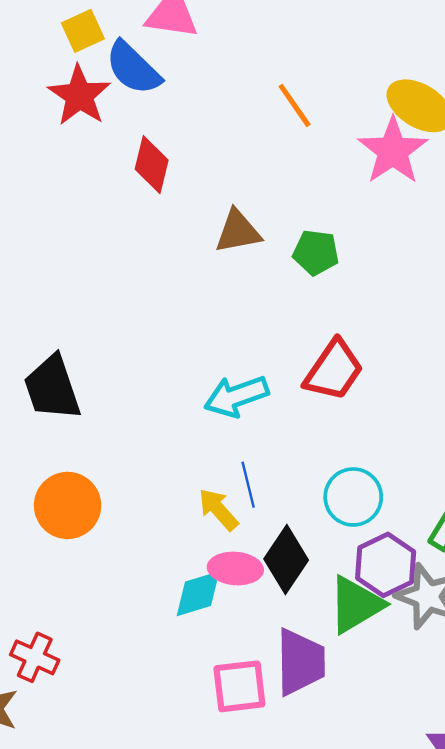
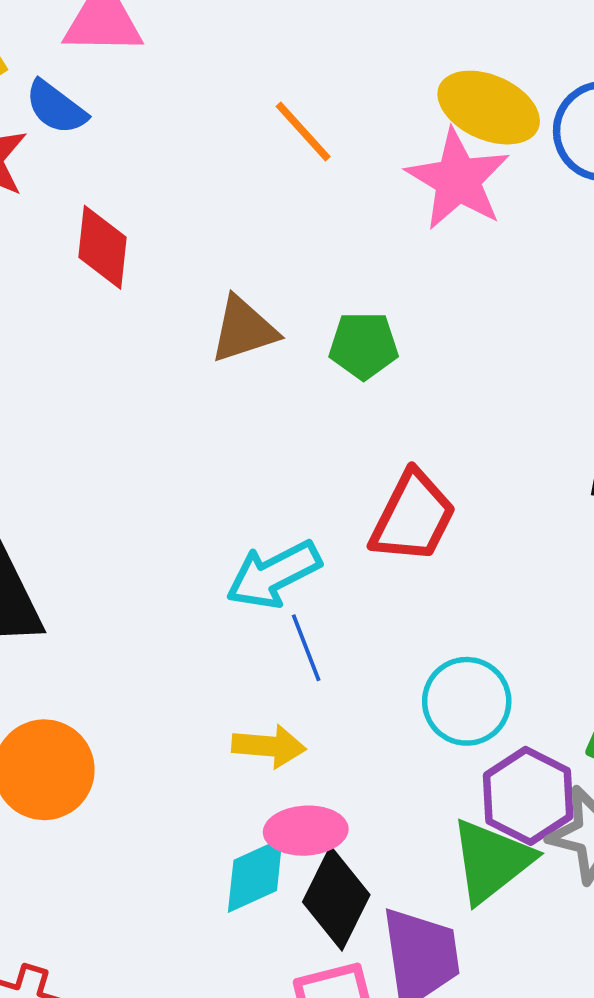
blue semicircle: (133, 68) -> (56, 107), size x0.7
blue line: (248, 485) -> (306, 648), moved
yellow arrow: (218, 509) -> (269, 746), turned 144
black diamond: (286, 559) -> (336, 898), moved

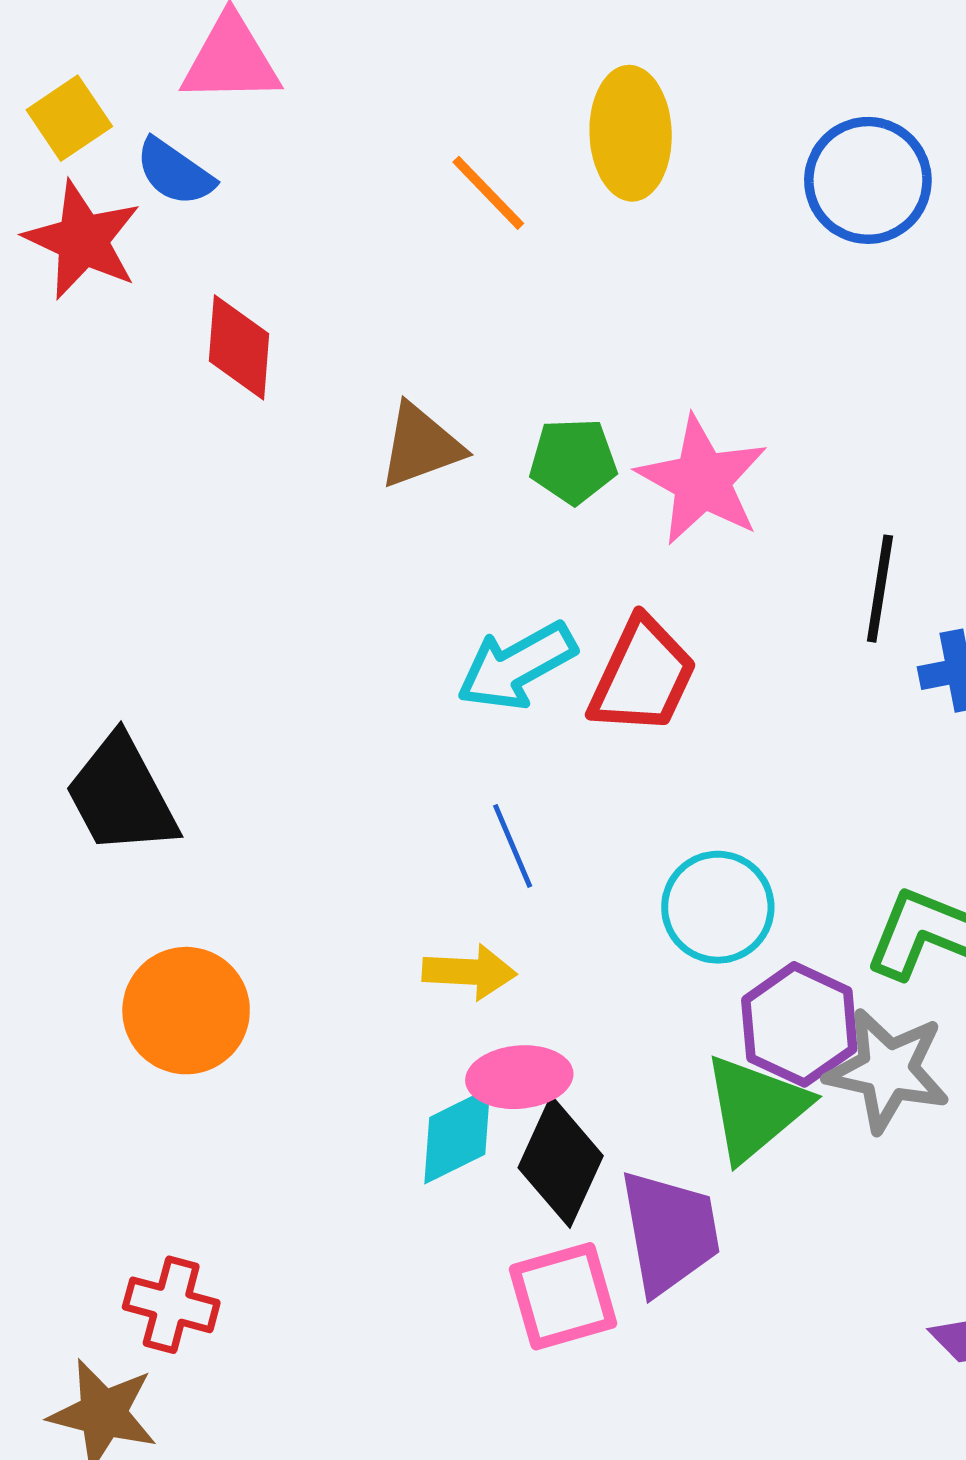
yellow ellipse: (489, 108) -> (631, 133), moved, turned 66
pink star: (458, 180) -> (702, 480), moved
cyan arrow: (273, 574) -> (517, 666), moved

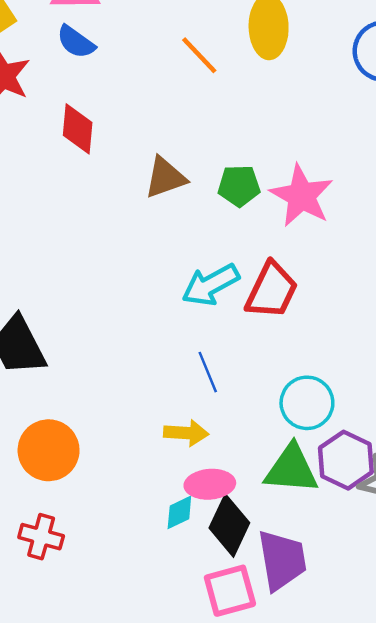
blue semicircle: (175, 172) -> (76, 42), moved
green triangle: (755, 1108) -> (291, 469), moved, turned 44
cyan diamond: (457, 1136) -> (179, 512), size x0.7
red cross: (171, 1305) -> (41, 537), moved

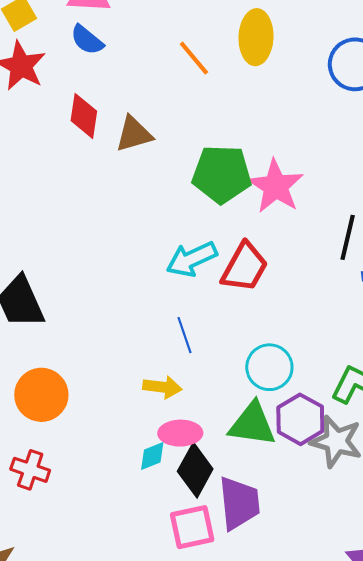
brown triangle: (165, 178) -> (134, 134), moved
green pentagon: (239, 186) -> (222, 174), size x1.6

